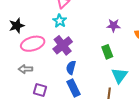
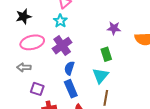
black star: (17, 26) -> (24, 17), moved
cyan triangle: (119, 76) -> (100, 76), moved

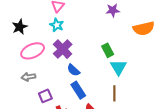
purple star: (114, 28) -> (113, 10), moved
blue semicircle: (69, 68) -> (73, 70), turned -56
cyan triangle: (100, 76) -> (118, 67), moved
purple square: (37, 89) -> (45, 96), turned -32

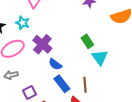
cyan star: (57, 25) -> (23, 23), moved
brown line: (114, 93) -> (85, 85), moved

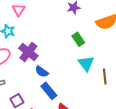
green rectangle: (87, 41) -> (78, 39), moved
brown line: (85, 85) -> (105, 77), moved

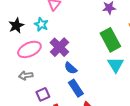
green rectangle: (78, 39) -> (110, 40), size x1.6

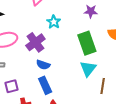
cyan star: (41, 24) -> (54, 22), moved
blue semicircle: (71, 68) -> (43, 65), turned -32

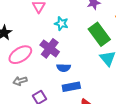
blue rectangle: (45, 85) -> (71, 87), turned -60

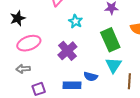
purple cross: (50, 48) -> (67, 51), moved
blue semicircle: (64, 68) -> (91, 77), moved

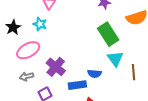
cyan star: (75, 21) -> (40, 24), moved
purple cross: (67, 51) -> (56, 67), moved

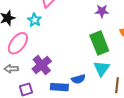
pink ellipse: (28, 50) -> (18, 43), turned -35
blue semicircle: (94, 74) -> (78, 79), turned -32

